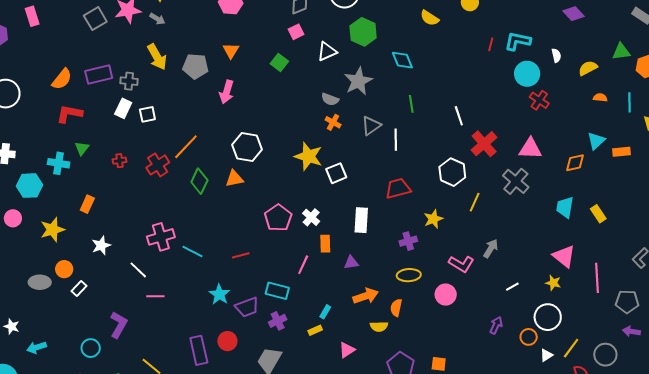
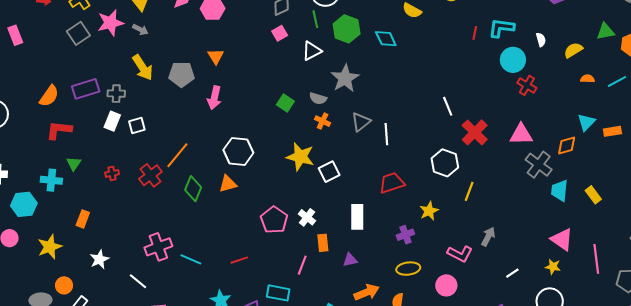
cyan diamond: (402, 60) -> (386, 39), moved
green square: (279, 63) -> (285, 103), moved
cyan line: (629, 102) -> (617, 82), turned 66
green line: (411, 104) -> (315, 19), moved
gray cross: (516, 181) -> (539, 165), moved

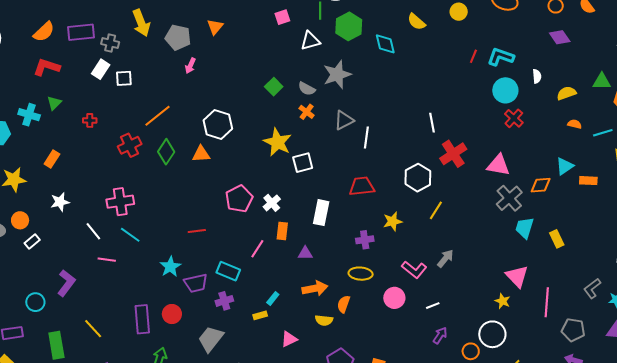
pink arrow: (214, 98) -> (190, 66), moved, size x0.7
red cross: (150, 175) -> (130, 145), moved
cyan line: (191, 259) -> (130, 235), moved
white line: (512, 273) -> (433, 306), moved

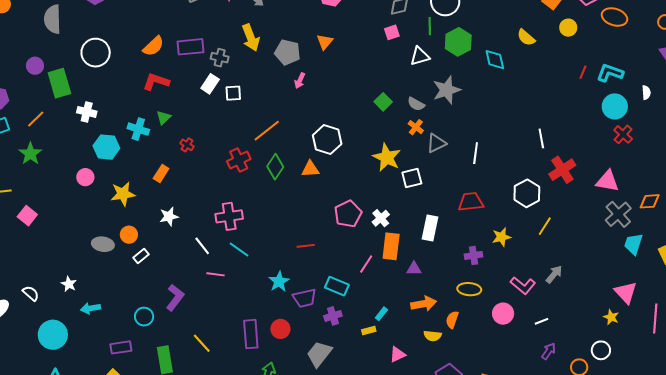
red cross: (90, 120) -> (187, 145), moved, turned 32
gray triangle: (344, 120) -> (436, 143), moved
orange rectangle: (282, 231) -> (391, 246), size x1.5
white circle: (492, 334) -> (601, 350), size x0.7

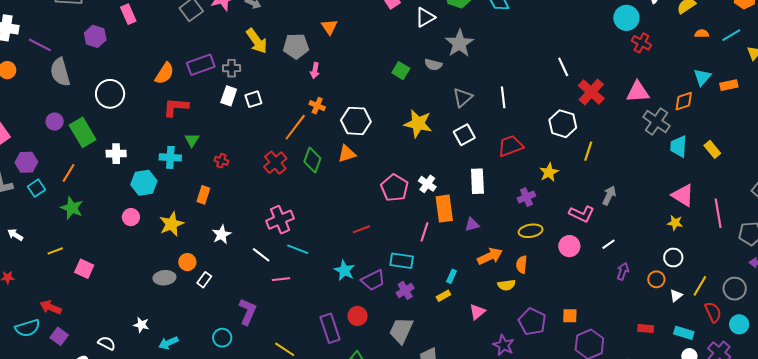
orange cross: (416, 127) -> (317, 106), moved
white square: (412, 178) -> (464, 135), moved

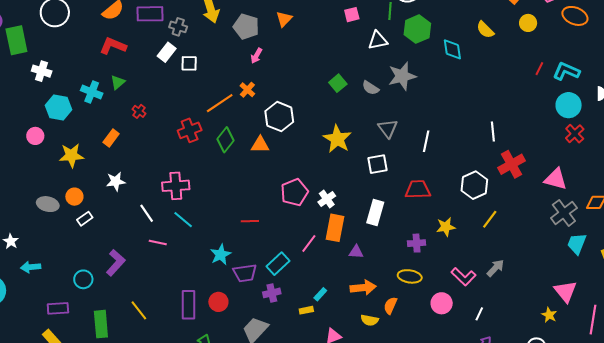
gray triangle: (463, 98) -> (388, 128), turned -45
white line: (608, 244) -> (479, 314), turned -48
cyan rectangle: (402, 261) -> (278, 264), turned -70

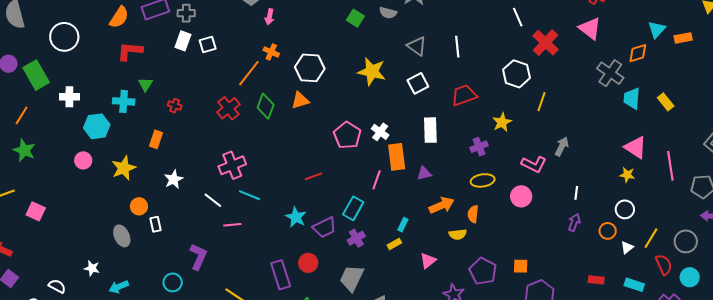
pink triangle: (556, 179) -> (590, 28), moved, turned 40
gray ellipse: (48, 204) -> (122, 236), moved, turned 70
white rectangle: (85, 219) -> (156, 224), turned -49
white line: (479, 314) -> (576, 193), moved

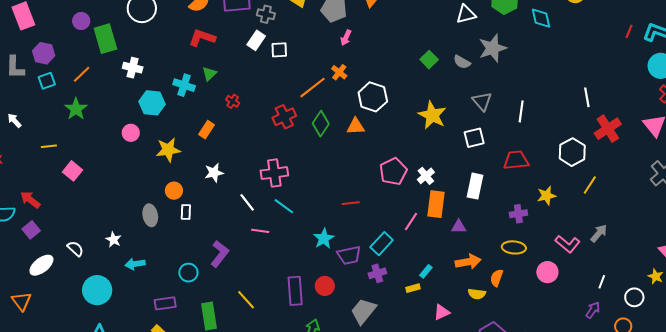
white circle: (625, 209) -> (634, 297), moved

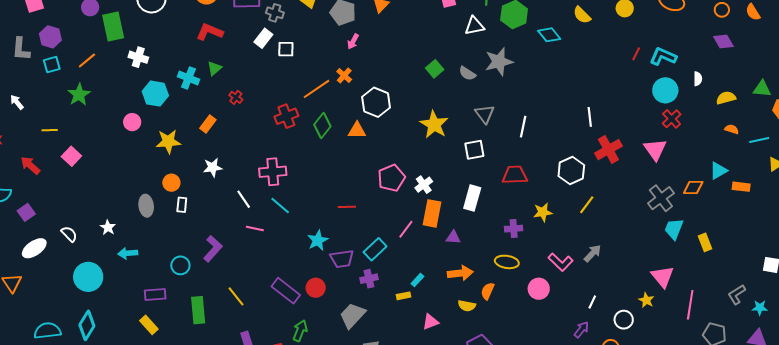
cyan diamond: (541, 18) -> (549, 35), turned -30
red arrow: (30, 200) -> (30, 165), moved
purple rectangle: (295, 291) -> (286, 291), turned -52

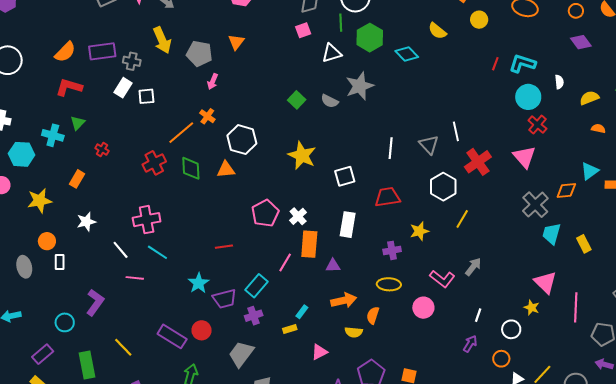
gray triangle: (485, 114) -> (429, 145), moved
green diamond: (322, 126) -> (191, 168), turned -35
purple rectangle: (155, 295) -> (43, 354), turned -30

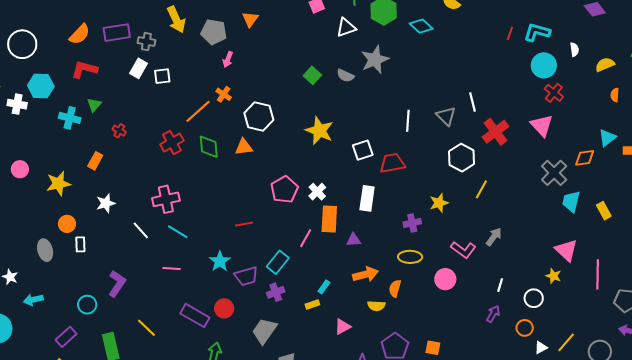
orange semicircle: (598, 129) -> (615, 95), turned -96
cyan hexagon: (21, 154) -> (41, 86), moved
red trapezoid: (387, 197) -> (392, 163), moved
pink line: (135, 278) -> (172, 269), moved

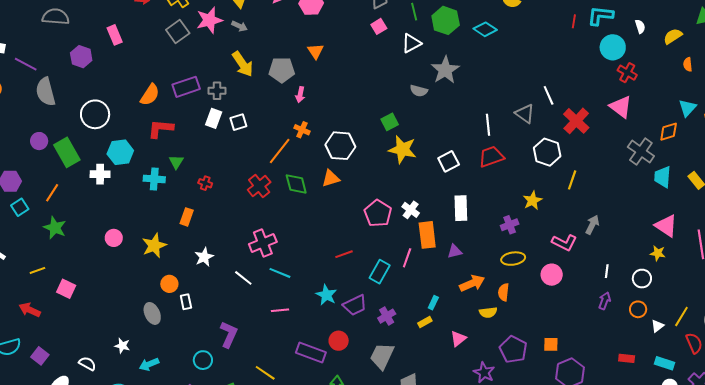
green square: (312, 75) -> (390, 122), moved, turned 30
red trapezoid: (392, 163) -> (491, 157), moved
cyan rectangle: (278, 262) -> (380, 272), moved

